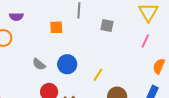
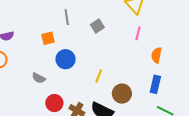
gray square: (107, 25) -> (97, 26), turned -32
blue circle: (67, 64) -> (66, 59), moved

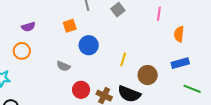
blue rectangle: (155, 84) -> (180, 63), turned 66

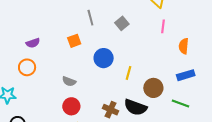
blue circle: (89, 45) -> (104, 58), moved
green line: (192, 89) -> (181, 104), moved
red circle: (81, 90) -> (71, 106), moved

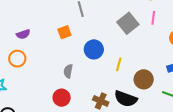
gray square: (122, 23) -> (128, 23), moved, size x1.5
gray semicircle: (69, 81) -> (68, 71), moved, turned 80

